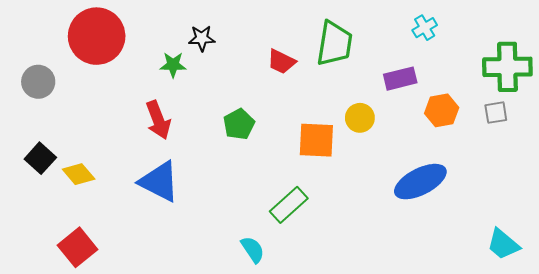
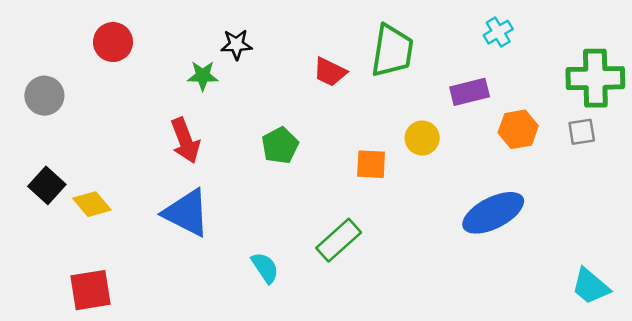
red circle: (97, 36) -> (113, 42), size x0.6
orange square: (316, 140) -> (371, 164), size x0.7
red square: (77, 247) -> (91, 290), turned 30
cyan semicircle: (253, 249) -> (265, 268), moved

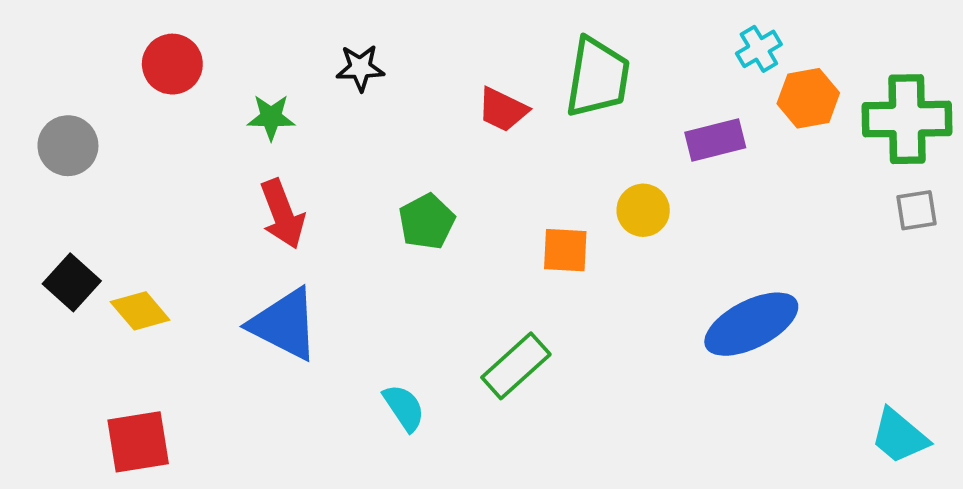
green star: (203, 76) -> (271, 117), moved
orange hexagon: (518, 129) -> (808, 98), moved
gray square: (582, 132) -> (916, 210), moved

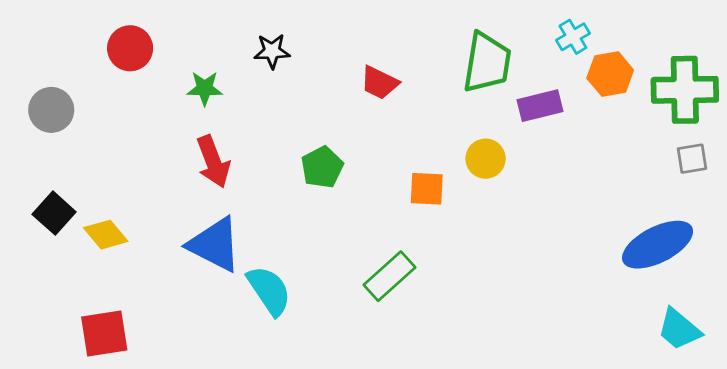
green trapezoid: (598, 77) -> (487, 63), moved
blue ellipse: (751, 324) -> (658, 245), moved
cyan semicircle: (404, 408) -> (269, 290), moved, size x1.4

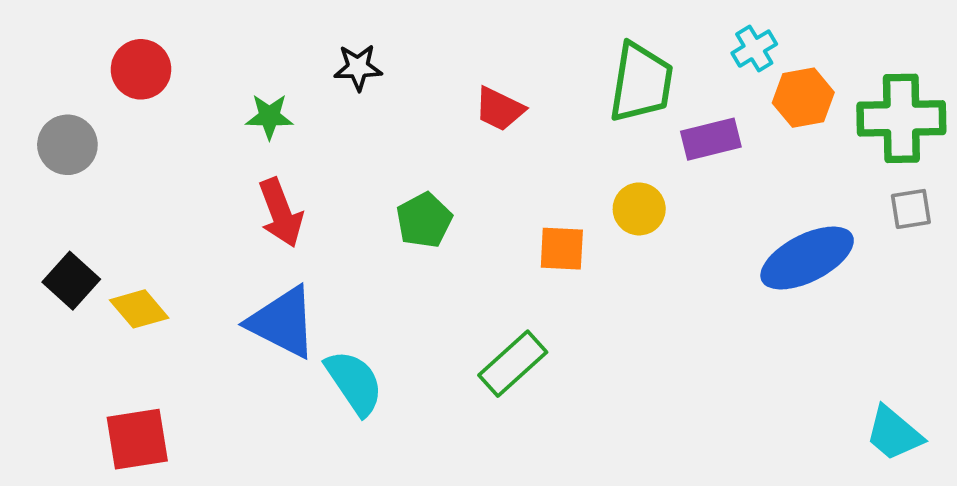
red circle: (130, 48) -> (141, 69), moved
blue ellipse: (658, 245) -> (807, 258), moved

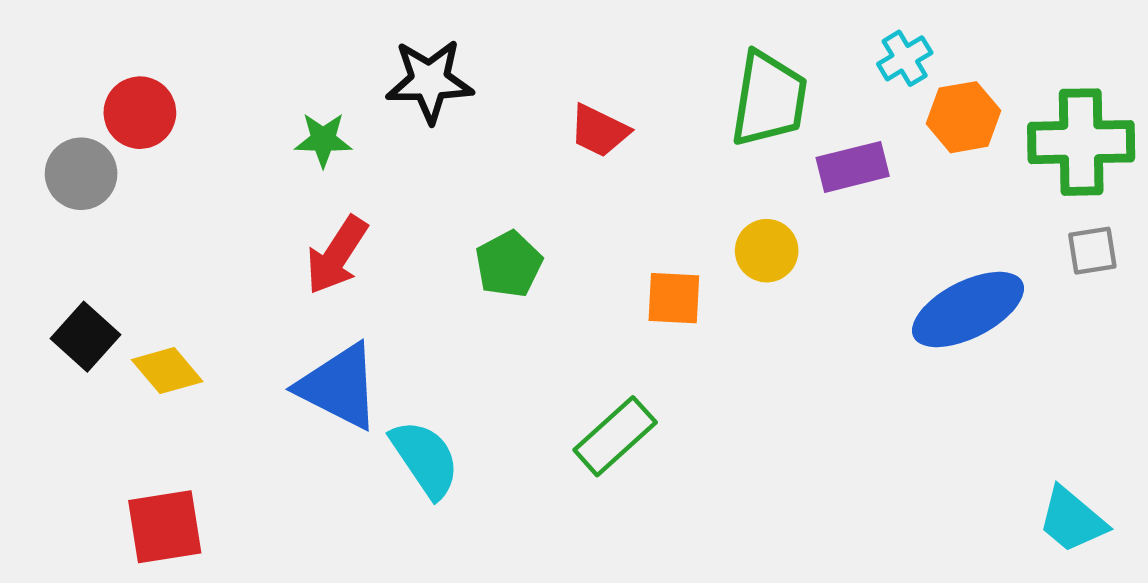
black star: (358, 67) -> (430, 81), size x1.5
red circle: (141, 69) -> (140, 113), moved
red arrow: (281, 213) -> (337, 255), turned 54

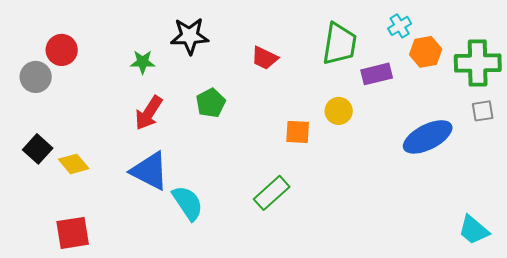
green pentagon: (509, 264) -> (211, 103), moved

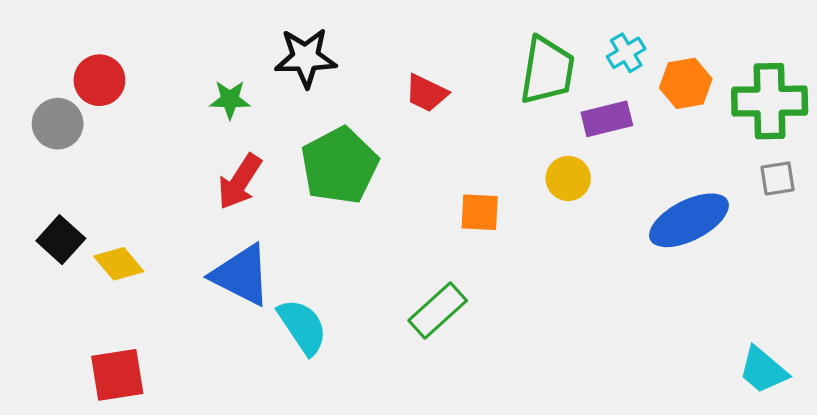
cyan cross: (400, 26) -> (626, 53), moved
green pentagon: (211, 103) -> (339, 166), size x1.6
yellow circle: (339, 111) -> (568, 178), moved

